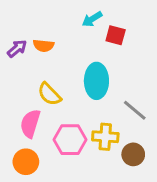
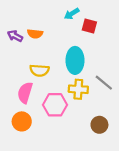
purple arrow: (17, 49) -> (15, 36), turned -112
yellow semicircle: (49, 94) -> (39, 70), turned -42
yellow cross: (105, 137) -> (78, 89), moved
brown circle: (133, 154) -> (99, 125), moved

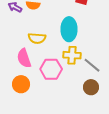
gray line: (104, 83) -> (92, 65), moved
pink semicircle: (25, 93) -> (24, 58), turned -36

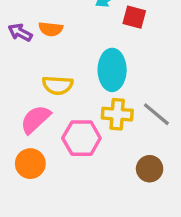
pink semicircle: (24, 58) -> (35, 119), turned 66
gray line: (92, 65) -> (156, 114), moved

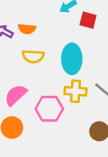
yellow semicircle: (58, 85) -> (33, 56), moved

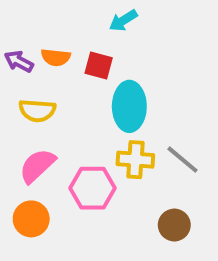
red square: (88, 20) -> (99, 66), moved
yellow semicircle: (33, 56) -> (37, 111), moved

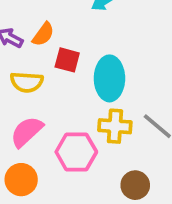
orange semicircle: (56, 57) -> (43, 34), turned -60
red square: (99, 66) -> (67, 60), moved
brown circle: (174, 225) -> (135, 185), moved

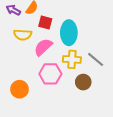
pink semicircle: (27, 132) -> (43, 47), moved
brown circle: (135, 185) -> (83, 82), moved

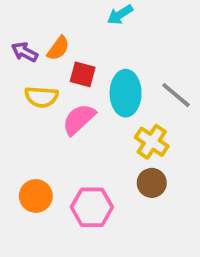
yellow cross: (72, 59) -> (152, 142), moved, turned 30
gray line: (96, 59) -> (176, 95), moved
pink hexagon: (50, 74) -> (92, 207), moved

